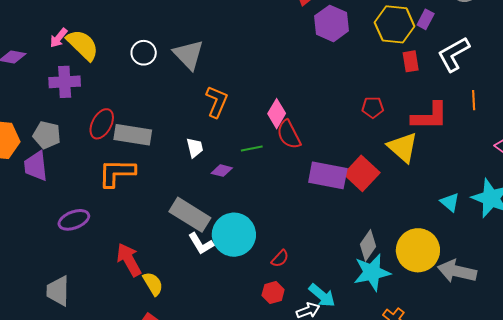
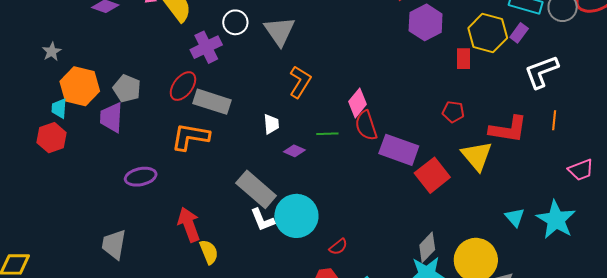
red rectangle: (411, 61) -> (463, 59), moved
purple cross: (65, 82) -> (206, 47), moved, turned -32
purple rectangle: (328, 175) -> (399, 150), moved

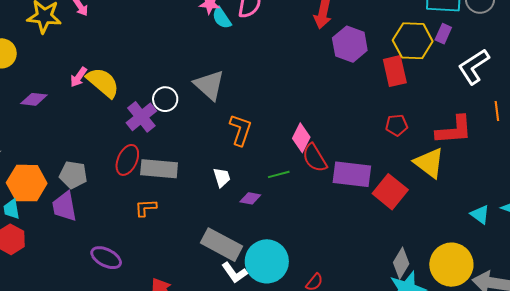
white circle: (235, 22) -> (165, 99), moved
red rectangle: (463, 59) -> (395, 71), size x1.4
orange L-shape: (190, 137) -> (146, 208), size x0.6
purple ellipse: (141, 177) -> (106, 258), turned 52

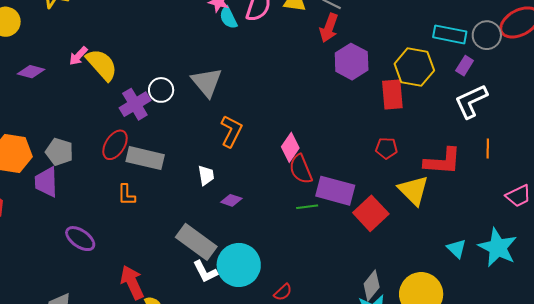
purple rectangle: (443, 34) -> (465, 66), moved
green line: (279, 174) -> (307, 207), moved
orange L-shape: (146, 208) -> (126, 195), turned -95

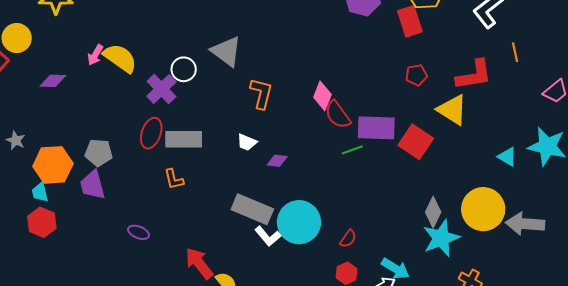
white trapezoid: (206, 175) -> (247, 142), turned 135
purple ellipse: (80, 239) -> (139, 232), size x0.7

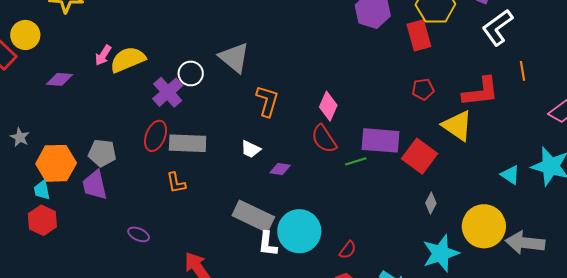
yellow semicircle: (120, 58) -> (128, 60), turned -60
red semicircle: (338, 115) -> (324, 139), moved
gray diamond: (433, 212) -> (431, 203), moved, size x0.7
white L-shape: (268, 236) -> (267, 244), turned 44

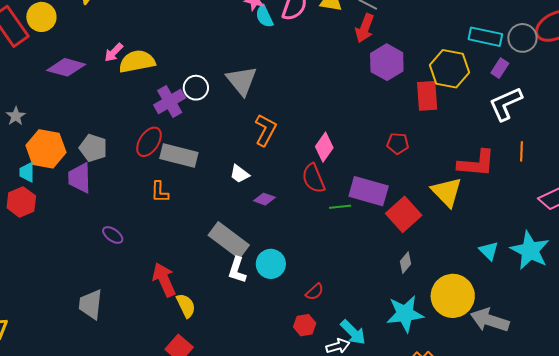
purple diamond: (60, 79) -> (66, 67), size x1.4
red pentagon: (423, 89) -> (398, 143), moved
cyan circle: (299, 231) -> (271, 264), size x0.7

